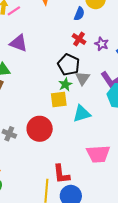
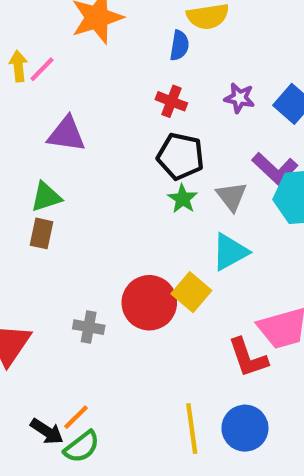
red cross: (79, 39) -> (171, 101), moved
gray triangle: (83, 78) -> (232, 196), moved
yellow square: (59, 100) -> (191, 292), moved, turned -30
red L-shape: (61, 174) -> (248, 358), moved

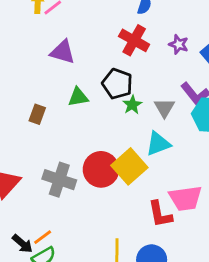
red cross: (171, 101) -> (134, 40), size x1.5
black pentagon: (181, 156) -> (117, 84), moved
green triangle: (46, 197) -> (78, 97), moved
yellow square: (191, 292) -> (129, 166), size x1.4
gray cross: (89, 327) -> (59, 180), size x1.6

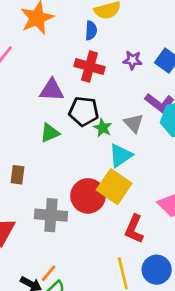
purple triangle: (63, 52) -> (52, 90), moved
brown rectangle: (37, 114) -> (18, 175), moved
cyan triangle: (158, 144) -> (121, 155), moved
red L-shape: (160, 214) -> (134, 229), moved, turned 48

